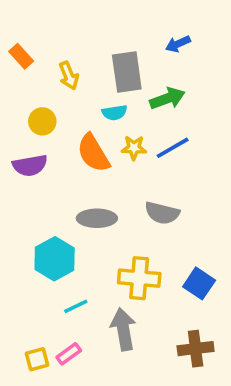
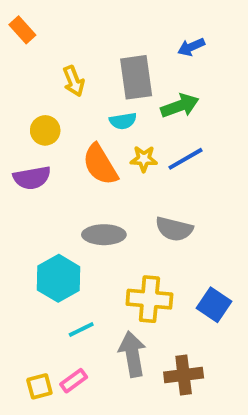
orange rectangle: (21, 56) -> (22, 30), moved
brown cross: (196, 349) -> (184, 375), moved

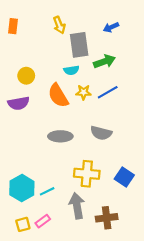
orange rectangle: (22, 30) -> (13, 26), moved, turned 48
yellow arrow: (74, 81) -> (59, 25), moved
cyan hexagon: (58, 278) -> (22, 188), moved

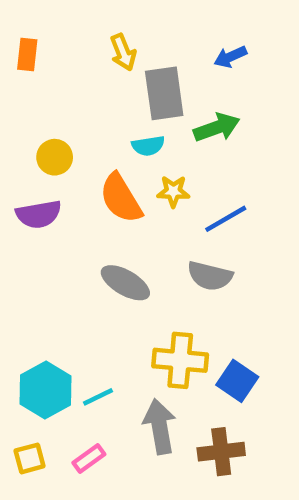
blue line: (108, 92) -> (226, 219), moved
gray ellipse: (60, 136) -> (125, 283), turned 30
blue square: (124, 177) -> (237, 381), moved
yellow square: (23, 224) -> (30, 458), moved

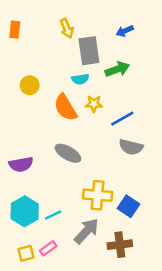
purple semicircle: (39, 214) -> (21, 164), moved
gray semicircle: (210, 276) -> (131, 147), moved
gray arrow: (160, 427) -> (86, 231), turned 52
yellow square: (30, 458) -> (26, 253), moved

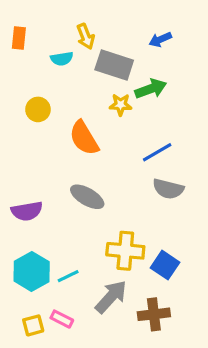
gray rectangle: (89, 51) -> (114, 65), turned -64
cyan semicircle: (80, 79) -> (62, 59), moved
yellow star: (94, 104) -> (121, 105), moved
pink rectangle: (48, 248) -> (62, 319), turned 63

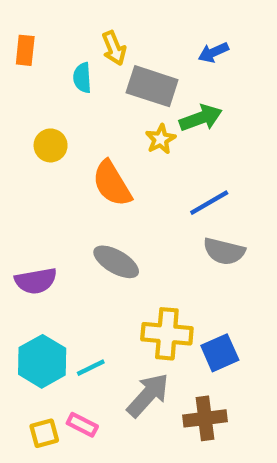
cyan semicircle: (62, 59) -> (82, 78), turned 95
yellow star: (121, 105) -> (161, 139), turned -30
blue square: (165, 265) -> (220, 353), turned 32

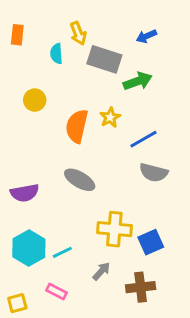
yellow star: (161, 139) -> (110, 117), moved
orange semicircle: (112, 184) -> (77, 126), turned 44
gray arrow: (148, 395) -> (101, 271), size x0.6
yellow square: (44, 433) -> (17, 303), moved

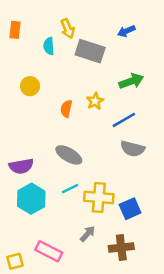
green arrow: (138, 81) -> (131, 81), moved
orange semicircle: (77, 126) -> (66, 109), size x0.6
cyan hexagon: (29, 248) -> (31, 199), moved
cyan line: (62, 252) -> (70, 189), moved
pink rectangle: (56, 291) -> (49, 251), size x1.5

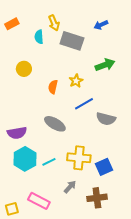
orange rectangle: (15, 30) -> (12, 24), turned 56
blue line: (124, 120) -> (84, 104), moved
cyan line: (70, 189) -> (49, 162), moved

